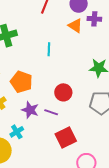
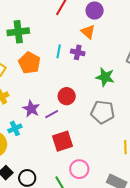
purple cross: (94, 19) -> (78, 52), moved
orange pentagon: (21, 82) -> (29, 63), moved
purple line: (51, 112) -> (52, 114), turned -56

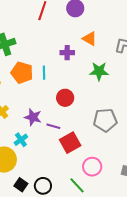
orange triangle: (88, 32) -> (90, 39), moved
cyan line: (59, 51) -> (44, 73), moved
gray pentagon: (103, 112) -> (105, 120), moved
purple line: (52, 114) -> (53, 126), moved, turned 56

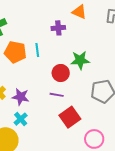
green star: (99, 71) -> (80, 60), moved
purple star: (33, 117) -> (21, 97), moved
purple line: (53, 126) -> (57, 95), moved

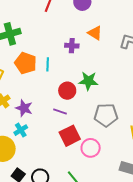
pink circle: (94, 139) -> (91, 148), moved

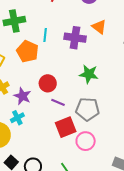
purple cross: (72, 46) -> (75, 38), size x1.5
cyan line: (48, 64) -> (45, 35), moved
red circle: (67, 91) -> (48, 83), moved
gray pentagon: (106, 115) -> (87, 109), moved

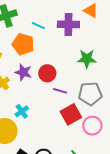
cyan line: (45, 35) -> (38, 26), turned -64
purple star: (22, 96) -> (23, 72), moved

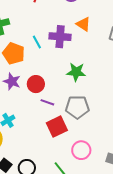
cyan line: (38, 26) -> (37, 42), moved, turned 32
pink circle: (92, 126) -> (81, 150), moved

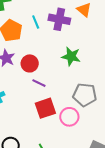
gray pentagon: (77, 107) -> (85, 95), moved
pink circle: (81, 150) -> (69, 117), moved

